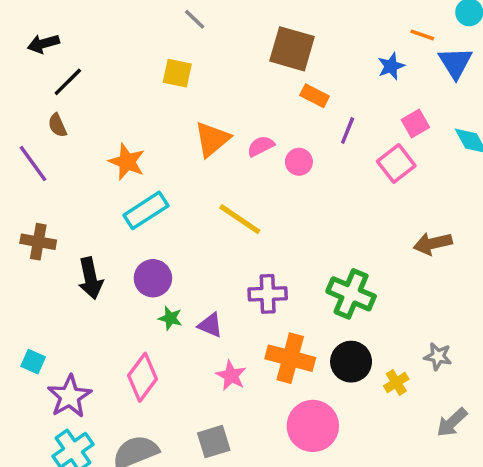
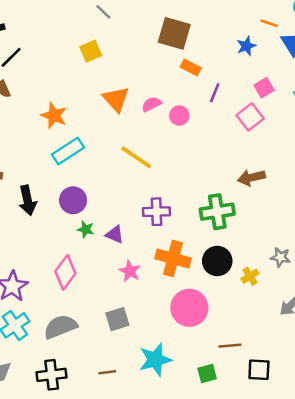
yellow square: (177, 73) -> (91, 51), turned -35
orange triangle: (212, 139) -> (116, 99), turned -32
brown arrow: (433, 243) -> (251, 178), moved
green cross: (351, 294) -> (217, 212), turned -32

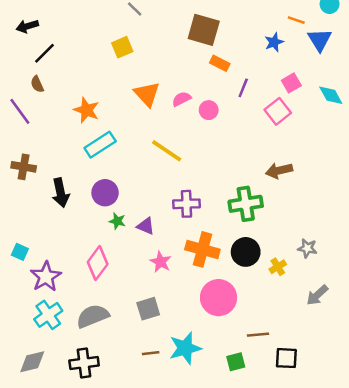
brown line: (107, 372) -> (151, 353), moved

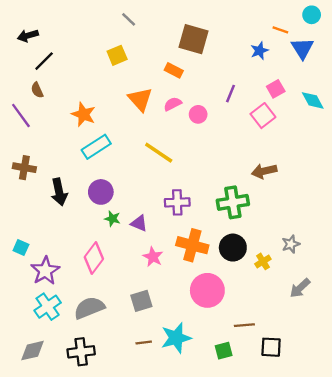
orange rectangle: (220, 63) -> (174, 70), moved
gray star: (307, 248) -> (291, 244), turned -30

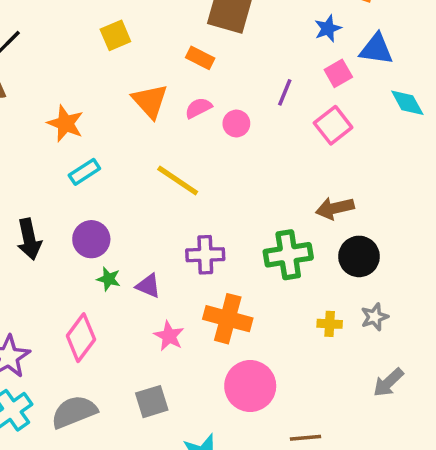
blue triangle: (302, 48) -> (376, 49), moved, turned -50
pink square: (276, 89) -> (338, 73), moved
cyan rectangle: (96, 147) -> (84, 172), size x0.7
black circle: (233, 248) -> (359, 256), moved
yellow cross: (263, 261) -> (330, 324), moved, turned 35

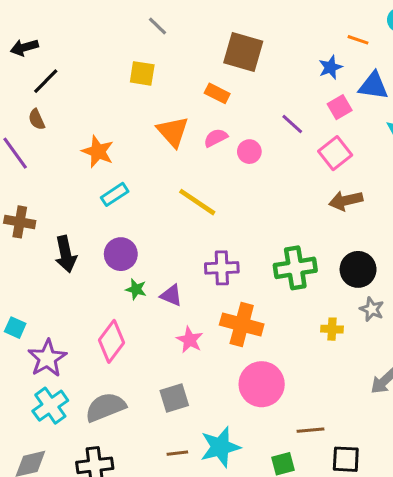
yellow square: (115, 35) -> (142, 73), turned 32
purple line: (285, 92) -> (292, 124), turned -70
brown arrow: (335, 208) -> (346, 201), moved
gray star: (375, 317) -> (372, 309), moved, turned -30

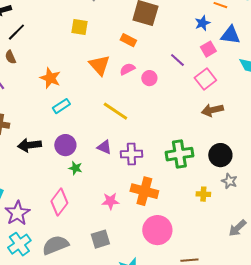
black arrow: (66, 254) -> (29, 145), turned 95
purple triangle: (171, 295) -> (104, 147), moved
pink star: (190, 340) -> (110, 201), turned -30

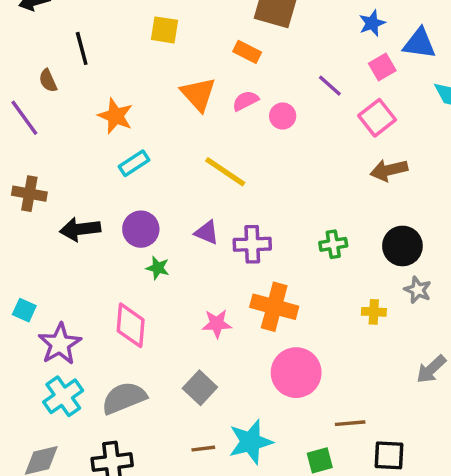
black line: (16, 32) -> (82, 48), moved, turned -60
green cross: (179, 154) -> (333, 244), size x0.6
pink diamond: (59, 202) -> (131, 325), turned -32
gray square: (100, 239) -> (200, 388), turned -30

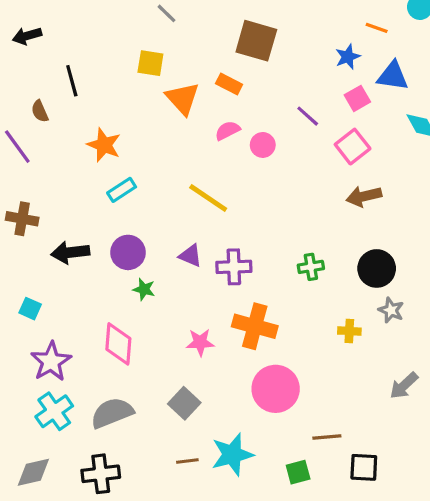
orange triangle: (198, 94) -> (183, 98), moved
cyan square: (24, 310) -> (30, 309), moved

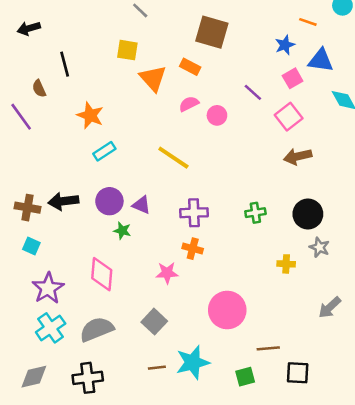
brown cross: (22, 219) -> (28, 208), moved
purple triangle: (191, 256) -> (141, 205), moved
orange cross: (255, 326) -> (193, 249), moved, size x0.6

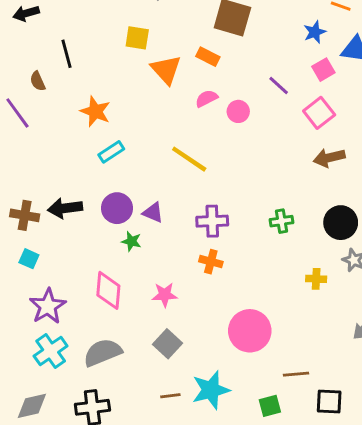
pink star: (167, 273) -> (165, 295), moved

